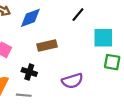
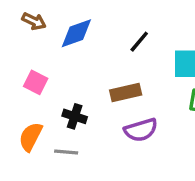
black line: (78, 15) -> (139, 42), moved
brown rectangle: (47, 45) -> (126, 93), moved

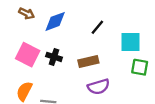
pink square: (36, 82) -> (28, 55), size x1.5
black cross: (75, 116) -> (54, 57), moved

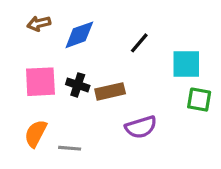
brown arrow: (27, 13) -> (39, 23), turned 140
pink square: (28, 55) -> (40, 82), turned -30
brown rectangle: (88, 61) -> (110, 91), moved

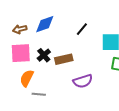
brown arrow: (39, 23) -> (20, 29), moved
black cross: (78, 85) -> (44, 55), turned 32
orange semicircle: (36, 134) -> (27, 78), moved

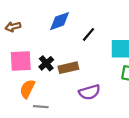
blue diamond: (45, 24) -> (60, 21), moved
brown arrow: (20, 29) -> (13, 27), moved

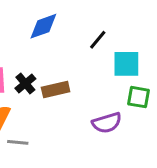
black line: (88, 34) -> (98, 40), moved
purple semicircle: (90, 92) -> (107, 123), moved

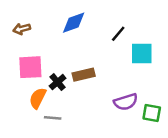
black cross: (25, 84) -> (58, 82), moved
green square: (139, 97) -> (152, 113), moved

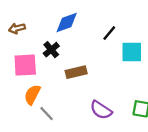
black cross: (58, 82) -> (51, 50), moved
purple semicircle: (126, 102) -> (101, 110), moved, turned 50
gray line: (53, 118) -> (47, 114), turned 42

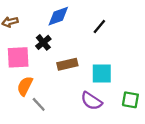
cyan square: (132, 52) -> (102, 73), moved

